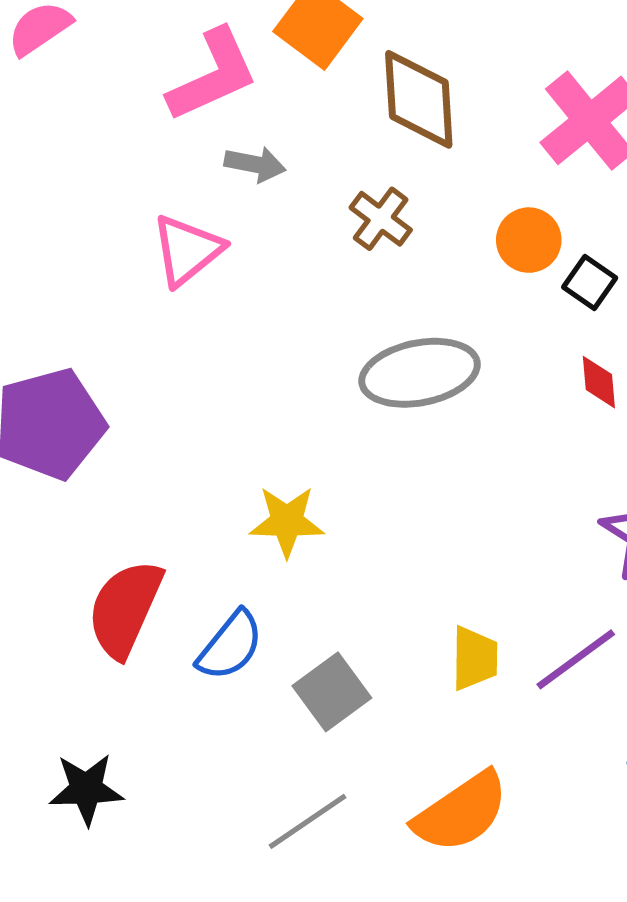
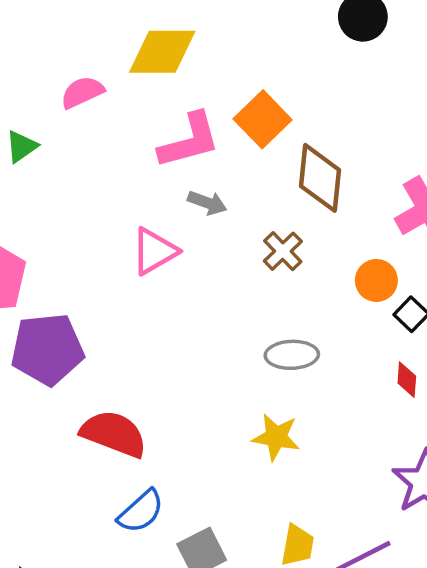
gray ellipse: (420, 373) -> (292, 355), size x0.7
yellow star: (287, 521) -> (276, 437), moved
red semicircle: (125, 609) -> (114, 434), moved, turned 78

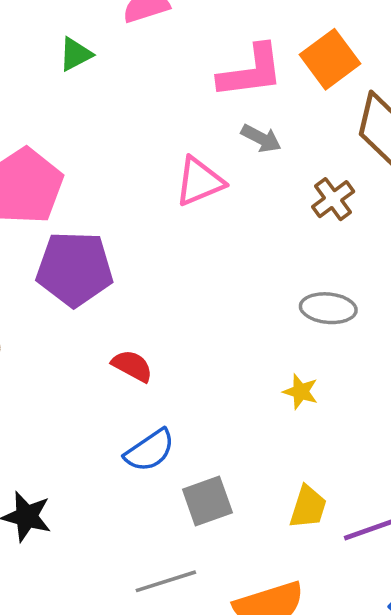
red semicircle: (114, 434) -> (132, 366), size x0.6
yellow star: (276, 437) -> (301, 392), size x0.7

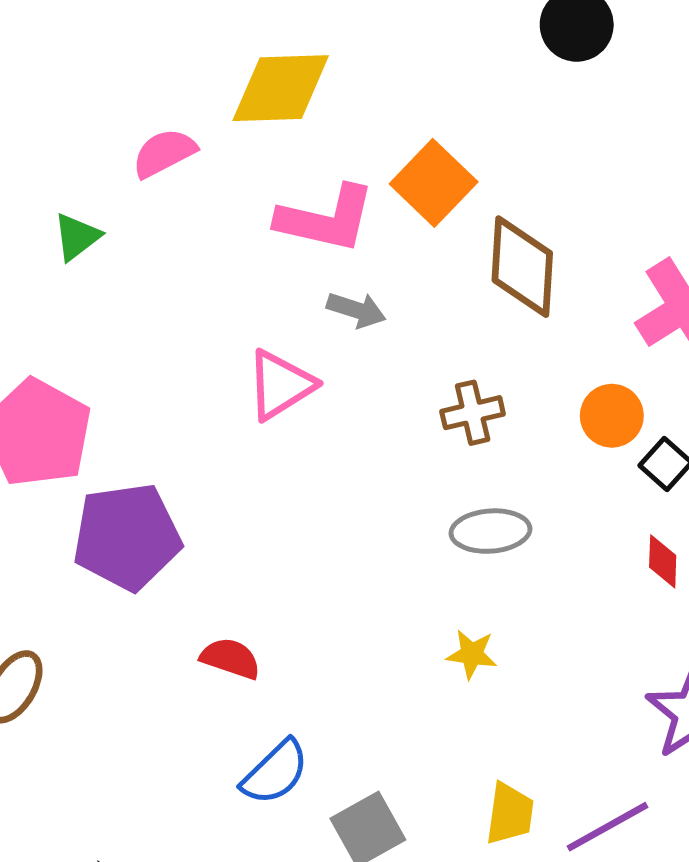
pink L-shape: (251, 71) -> (326, 219), turned 30
brown cross: (333, 199) -> (473, 413), moved, turned 33

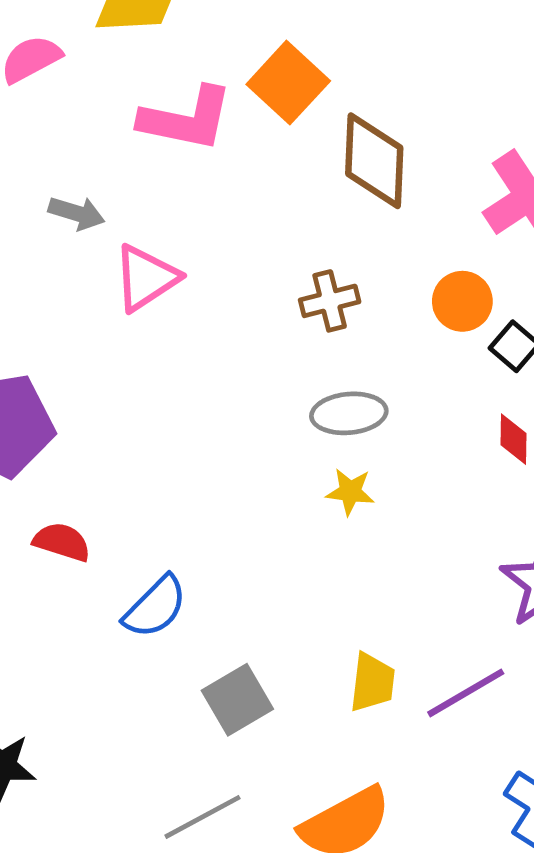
gray arrow: (356, 310) -> (77, 213), moved
yellow star: (472, 654) -> (350, 492), moved
red semicircle: (230, 658) -> (62, 542), moved
blue semicircle: (275, 772) -> (155, 607), moved

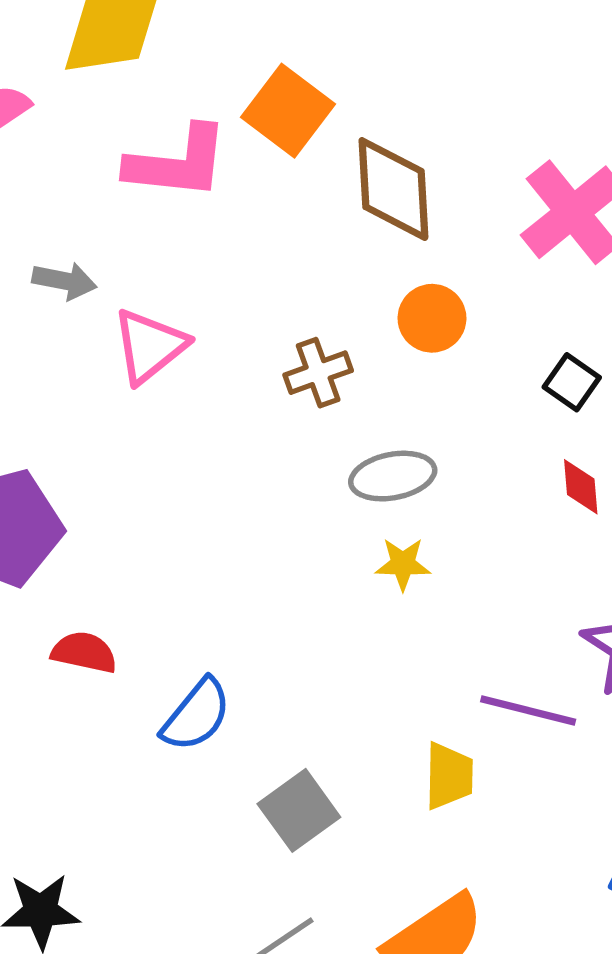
brown cross: (330, 301) -> (318, 373), moved
orange circle: (462, 301) -> (432, 318), moved
purple line: (466, 693) -> (528, 711), moved, turned 50

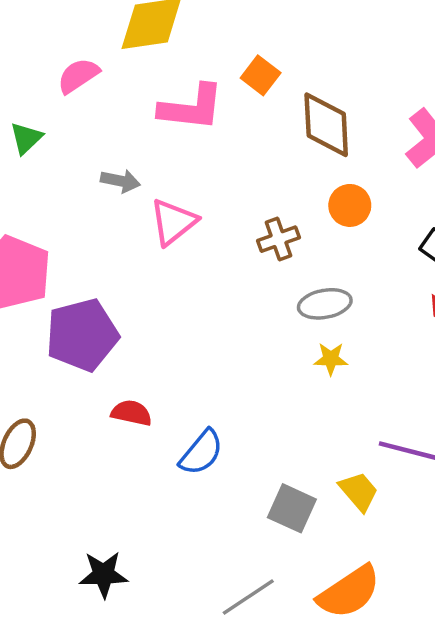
orange square: (288, 111) -> (261, 75), size x0.7
yellow trapezoid: (449, 776) -> (359, 491), turned -42
gray square: (299, 810) -> (292, 508), moved, turned -30

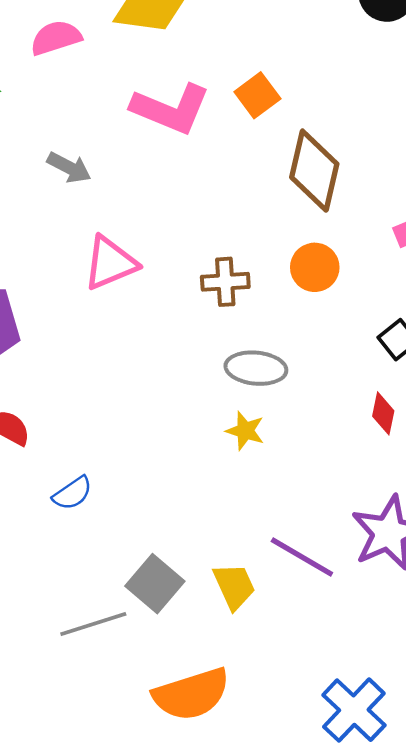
pink triangle: (173, 222) -> (110, 263), moved
blue semicircle: (201, 452) -> (72, 493), size x0.7
gray line: (248, 597) -> (93, 624), moved

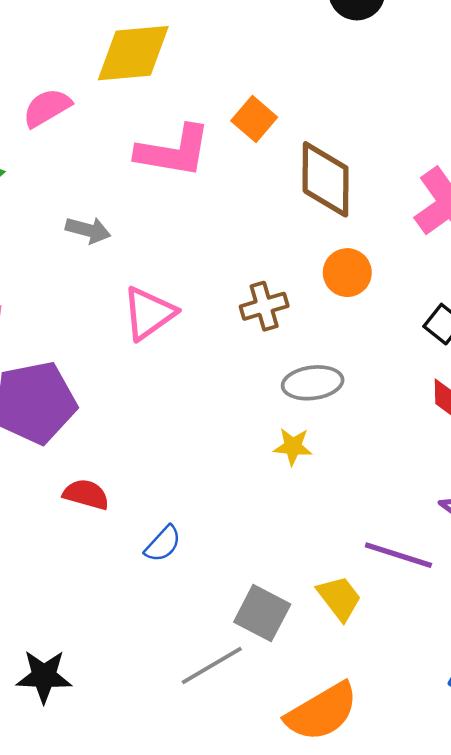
yellow star: (245, 431) -> (293, 447), moved

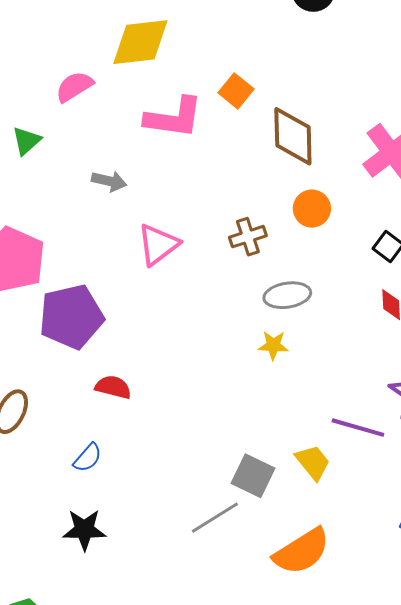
blue semicircle: (163, 544) -> (88, 458), moved

